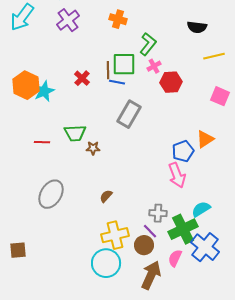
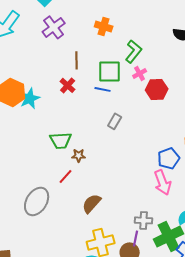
brown line: (108, 70) -> (77, 60), moved
gray rectangle: (129, 114) -> (115, 121), size x0.6
red line: (42, 142) -> (66, 176), moved, turned -49
brown semicircle: (106, 196) -> (92, 203), size x1.5
purple line: (150, 231) -> (136, 238), turned 56

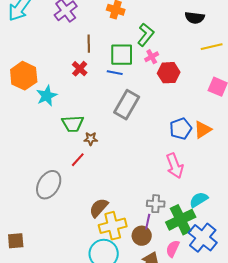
cyan star: (30, 98) -> (47, 96), moved
gray rectangle: (115, 121) -> (127, 105), size x1.8
blue pentagon: (169, 158) -> (181, 129), moved
brown semicircle: (92, 203) -> (99, 208), moved

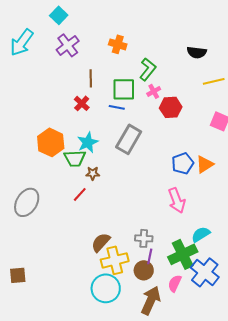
orange hexagon: (24, 76) -> (51, 142), moved
cyan star: (47, 96) -> (88, 142), moved
gray ellipse: (49, 185) -> (27, 202), moved
gray cross: (156, 204) -> (144, 238), moved

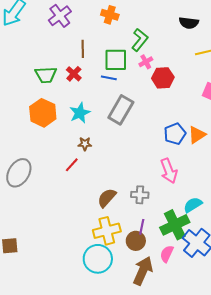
green trapezoid: (75, 158) -> (46, 75), moved
gray cross: (144, 238) -> (140, 195), moved
brown semicircle: (101, 242) -> (107, 198), moved

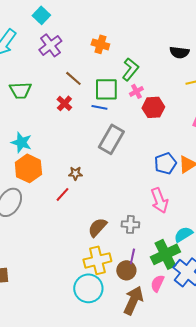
brown line: (83, 49) -> (73, 78), turned -48
green trapezoid: (46, 75) -> (20, 90), moved
orange hexagon: (43, 113) -> (28, 168), moved
cyan star: (80, 113) -> (21, 142), moved, turned -30

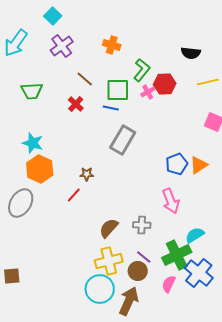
red hexagon: (153, 107) -> (165, 84), moved
purple line: (132, 256) -> (144, 257), turned -63
brown arrow: (133, 300) -> (129, 301), moved

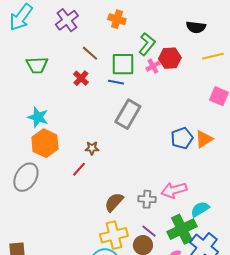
pink arrow: (171, 201) -> (174, 190), moved, turned 95

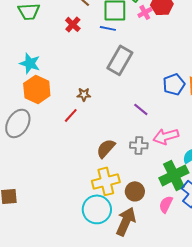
purple line: (149, 231) -> (141, 109), moved

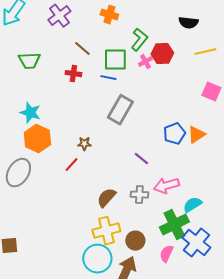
red cross: (73, 24) -> (73, 74), turned -35

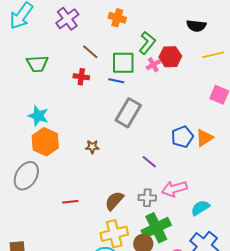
red line: (71, 165) -> (70, 202), moved, turned 42
green cross: (174, 225) -> (156, 228), moved

